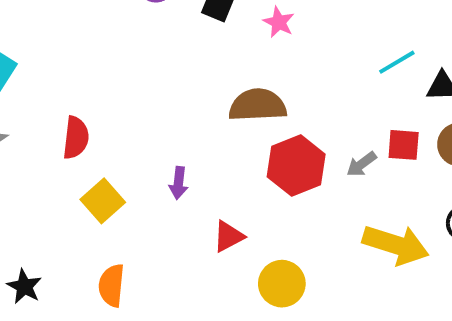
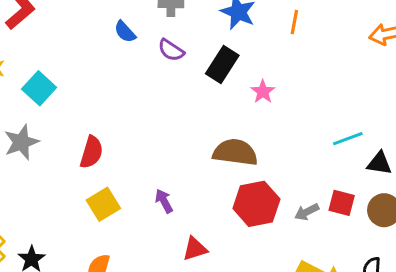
purple arrow: (179, 183) -> (164, 201), turned 135

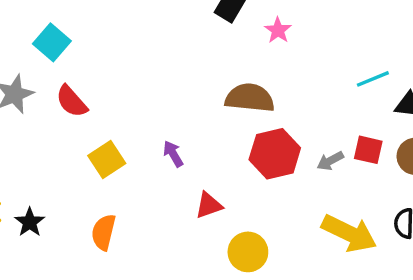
cyan square: (39, 88) -> (52, 42), moved
red semicircle: (91, 152) -> (72, 101), moved, turned 124

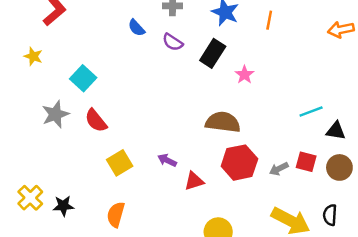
purple arrow: (173, 154) -> (167, 160), turned -36
red triangle: (209, 205) -> (194, 181), moved
black star: (30, 222) -> (63, 206), turned 30

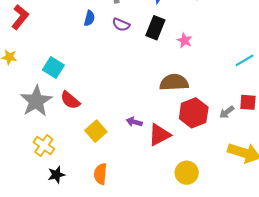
blue semicircle: (136, 28) -> (89, 18), turned -112
gray star: (55, 114) -> (36, 101), size x1.4
red triangle: (194, 181) -> (159, 135), size x1.4
yellow cross: (30, 198) -> (44, 146), moved

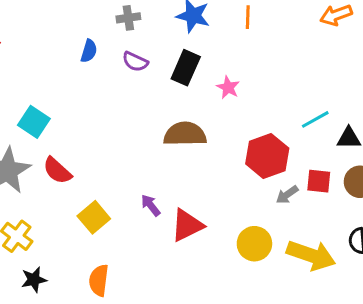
brown semicircle: (174, 82) -> (185, 134), moved
red hexagon: (194, 113) -> (267, 156), moved
purple arrow: (134, 122) -> (151, 205), turned 35
yellow circle: (187, 173) -> (254, 244), moved

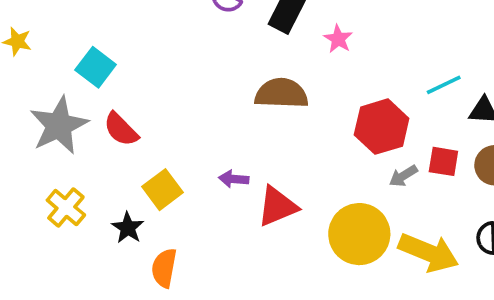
purple arrow: (151, 205) -> (234, 179), turned -50
yellow circle: (254, 244) -> (359, 234), size x1.4
black star: (34, 280) -> (128, 228), moved, turned -30

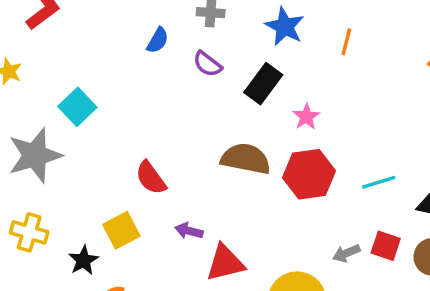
cyan line: (444, 85) -> (379, 182), moved
red hexagon: (382, 127) -> (309, 174), moved
red semicircle: (121, 129) -> (151, 178), moved
yellow cross: (66, 208) -> (29, 232), turned -33

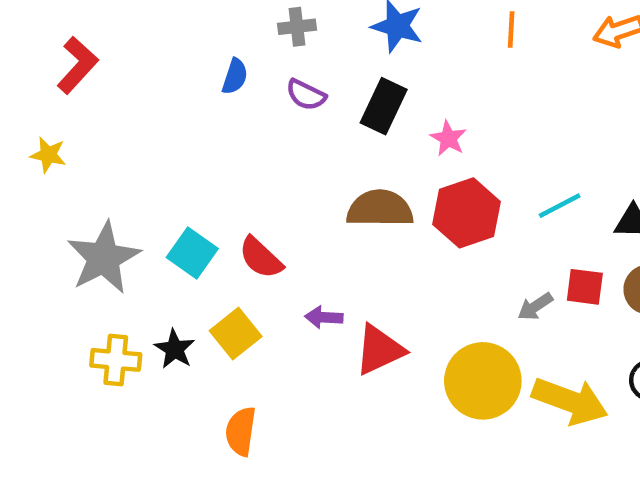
orange line: (346, 42) -> (511, 30), moved
cyan square: (77, 107) -> (192, 253), moved
black star: (83, 260) -> (175, 349), moved

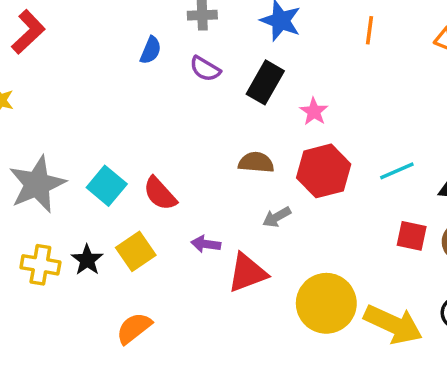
brown semicircle: (380, 209) -> (256, 162), size x0.7
gray arrow: (535, 306) -> (277, 217), moved
orange semicircle: (241, 431) -> (134, 328), turned 39

